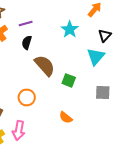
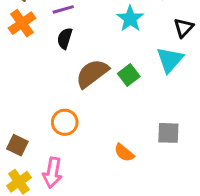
brown semicircle: (45, 65) -> (92, 73), turned -85
green square: (69, 80) -> (129, 75), moved, turned 32
gray square: (103, 92) -> (168, 133), moved

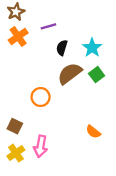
cyan star: (130, 19) -> (92, 48), moved
black semicircle: (65, 38) -> (62, 48), moved
orange circle: (65, 122) -> (41, 97), moved

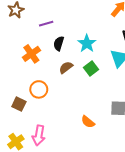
orange cross: (18, 36) -> (31, 54), moved
brown semicircle: (70, 73) -> (66, 67), size x0.6
brown square: (15, 126) -> (19, 104), moved

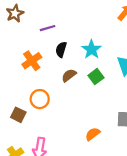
orange semicircle: (88, 122) -> (93, 134), turned 104

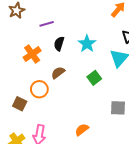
brown semicircle: (69, 75) -> (58, 73), moved
green square: (96, 77) -> (94, 78), moved
orange semicircle: (93, 134) -> (82, 130), moved

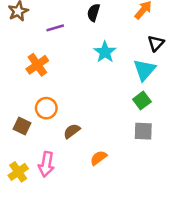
black semicircle: (59, 44) -> (93, 13), moved
brown semicircle: (58, 73) -> (72, 131), moved
green square: (94, 78) -> (142, 101), moved

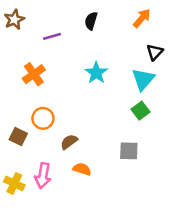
cyan star: (105, 52) -> (96, 73), moved
gray square: (143, 131) -> (129, 151), moved
orange semicircle: (99, 158) -> (82, 169), moved, turned 54
yellow cross: (18, 172) -> (14, 183), turned -30

